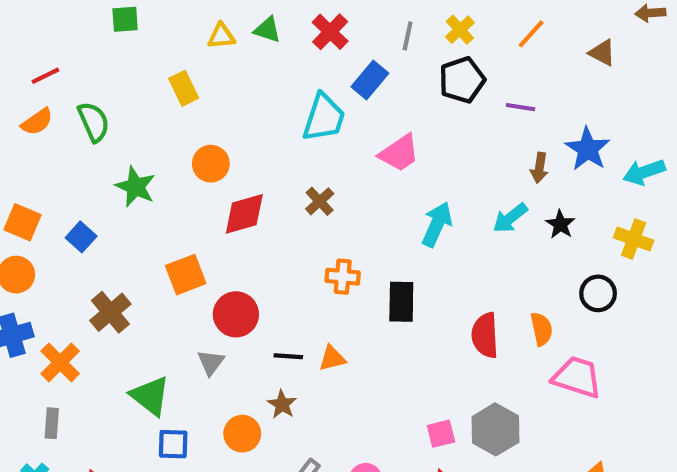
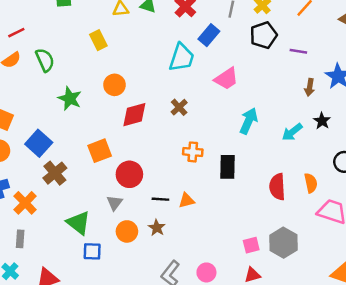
cyan arrow: (510, 218) -> (292, 132), moved
blue square: (81, 237) -> (39, 143), moved, size x1.5
orange circle: (242, 434) -> (127, 231), moved

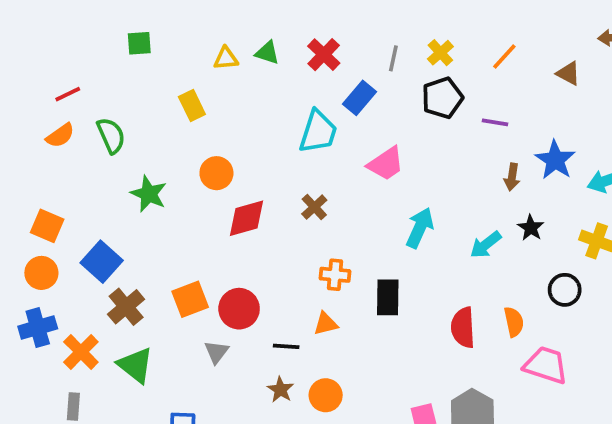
orange square: (100, 151) -> (190, 299), moved
orange triangle: (187, 200) -> (326, 324), moved
green triangle: (78, 223) -> (136, 365), moved
orange circle: (127, 231) -> (326, 395), moved

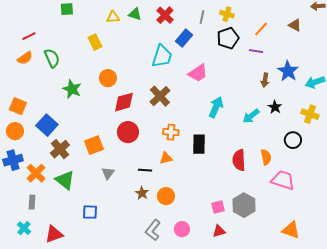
yellow cross: (440, 53) -> (227, 14), turned -32
orange line: (504, 56) -> (261, 29), moved
brown cross: (314, 207) -> (160, 96), size x1.5
red circle: (239, 309) -> (128, 132), moved

